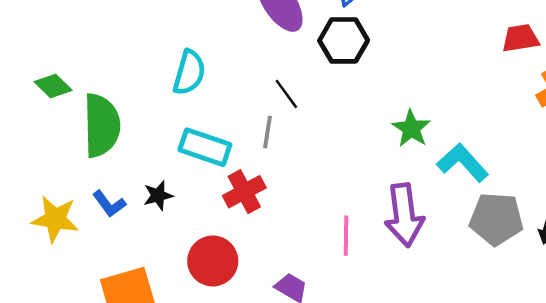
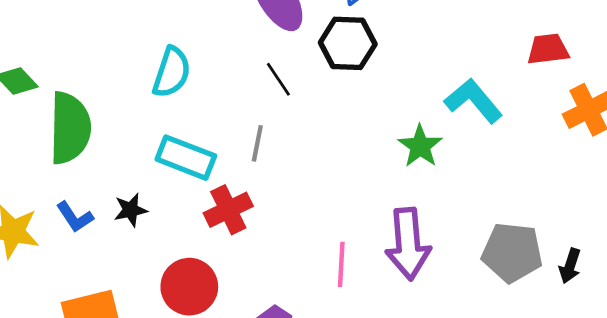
black line: (286, 94) -> (278, 79), moved
cyan L-shape: (463, 163) -> (473, 101), moved

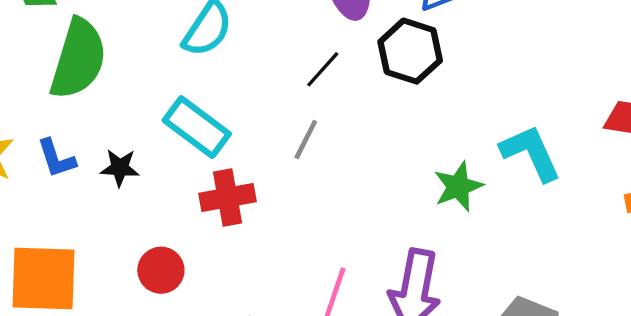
black line: (278, 79) -> (323, 69), turned 60
gray line: (257, 143) -> (306, 140), moved
red circle: (189, 287) -> (161, 270), size x0.7

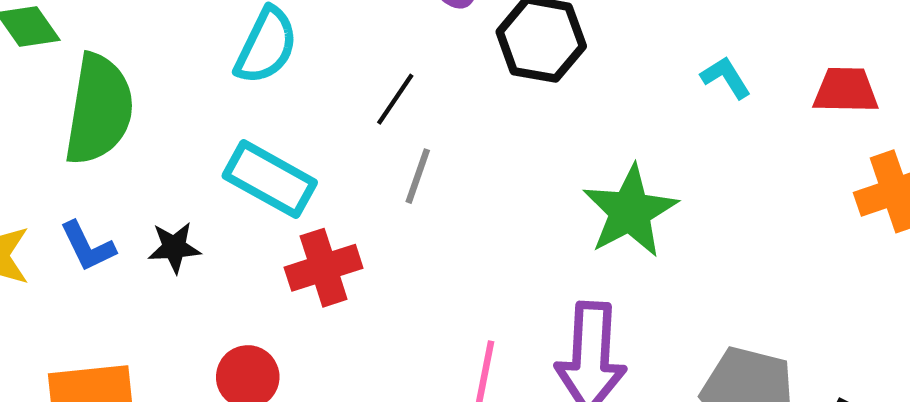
black line: (323, 69) -> (395, 99), moved
cyan L-shape: (531, 153) -> (726, 77), moved, size x0.6
green star: (458, 186) -> (630, 211), size x1.4

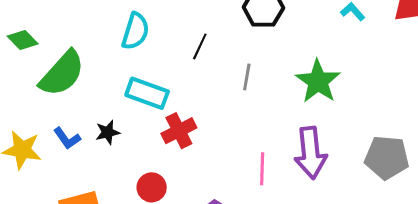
green semicircle: (99, 109) -> (62, 73), turned 42
gray line: (418, 176) -> (247, 77), moved

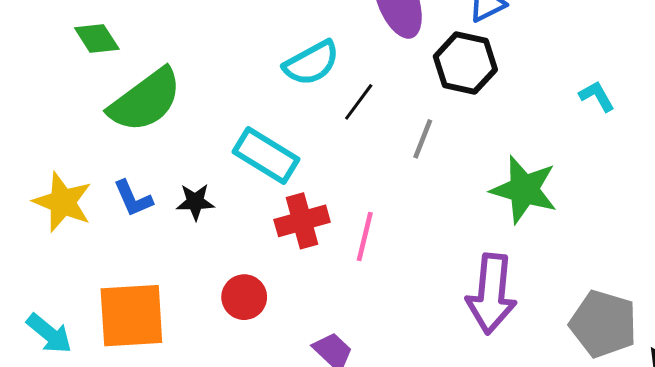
cyan semicircle: (135, 31) -> (311, 63), moved, turned 33
gray line: (247, 77) -> (423, 139), moved
green star: (318, 81) -> (524, 190), turned -30
pink line: (262, 169) -> (365, 236), moved

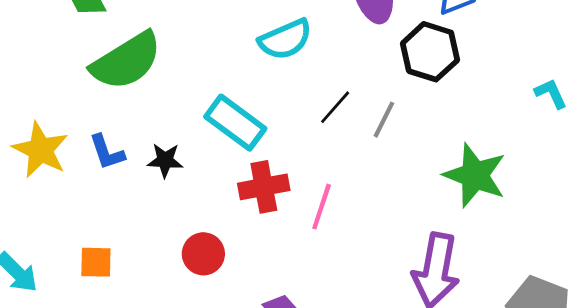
black line: (359, 102) -> (335, 107), moved
orange square: (131, 316) -> (96, 262), size x0.5

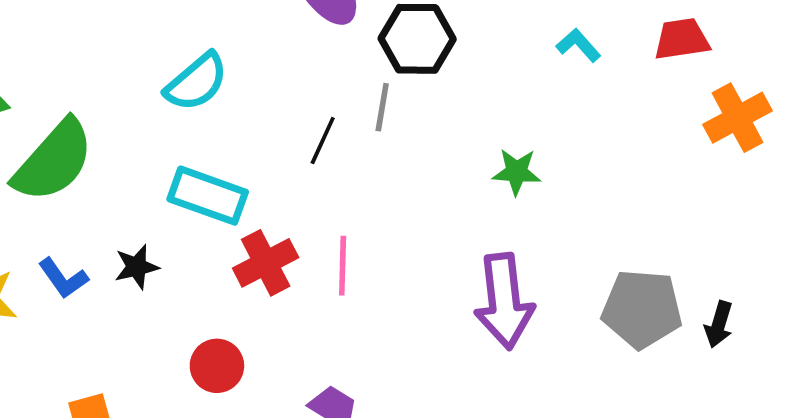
cyan semicircle: (285, 39) -> (196, 82), moved
gray line: (384, 120) -> (382, 107), moved
green star: (475, 175) -> (516, 172), size x0.6

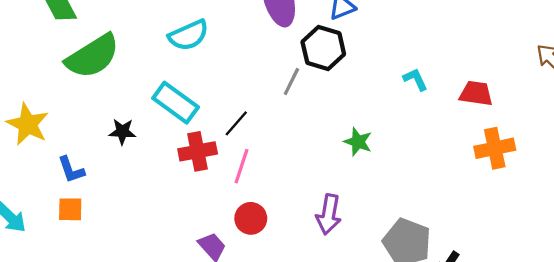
black line: (323, 140) -> (236, 123), moved
blue L-shape: (63, 278) -> (71, 170), moved
purple arrow: (504, 301) -> (329, 214), size x0.7
red circle: (217, 366) -> (251, 218), moved

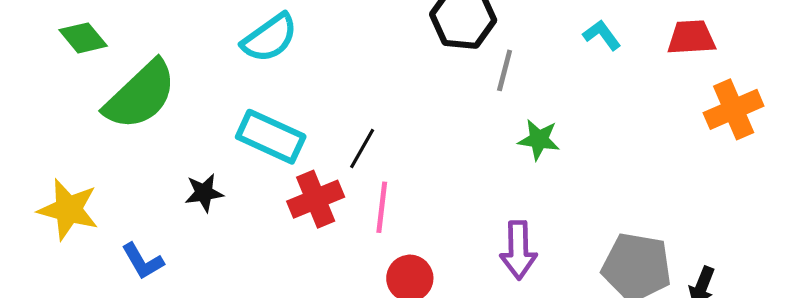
gray line: (291, 81) -> (505, 70), moved

